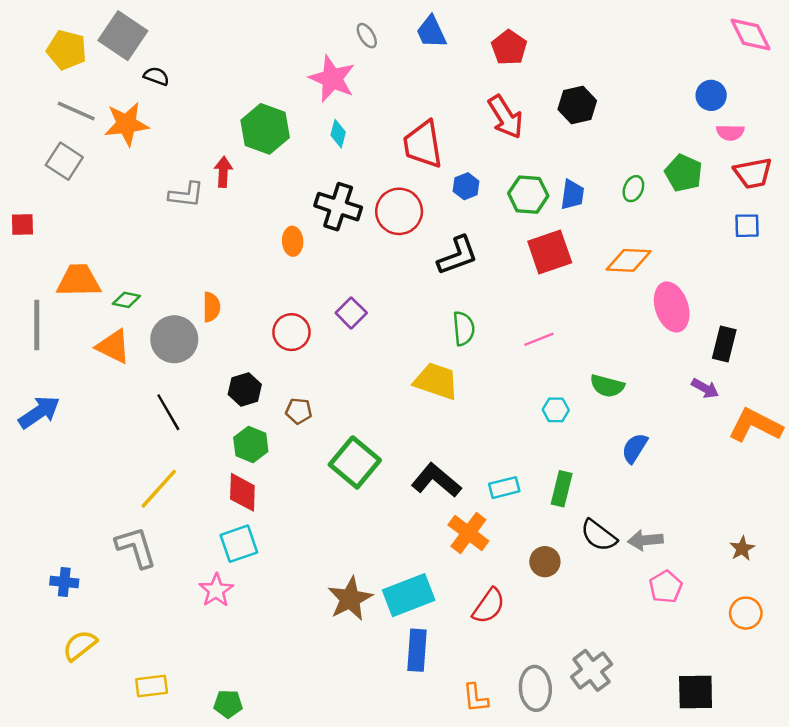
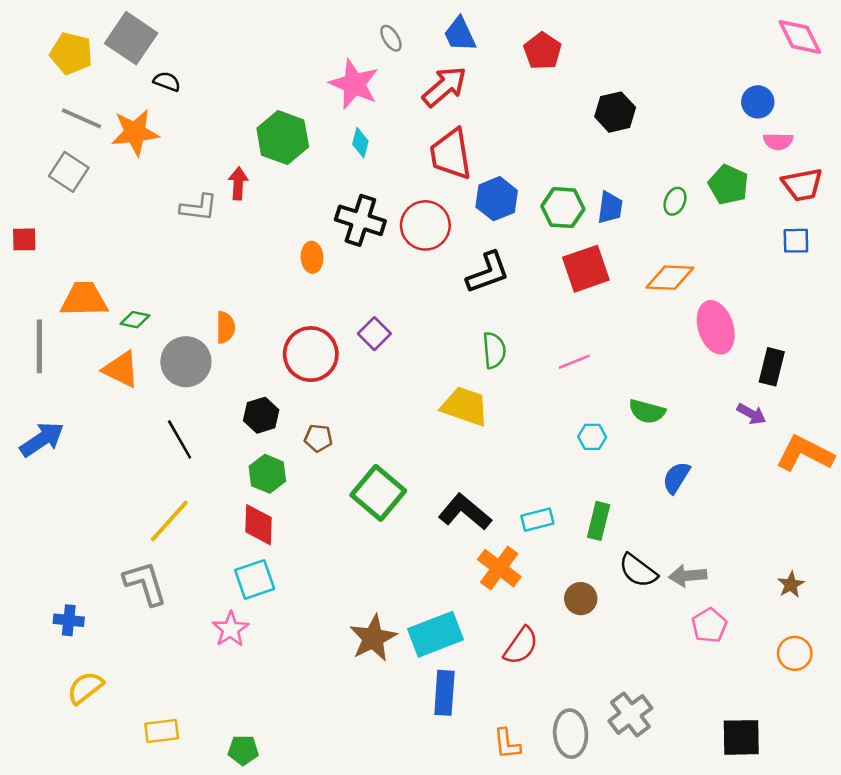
red arrow: (505, 117) -> (444, 87), moved, turned -99
blue hexagon: (466, 186) -> (497, 199), size x1.5
red circle: (291, 332) -> (311, 354), size x1.4

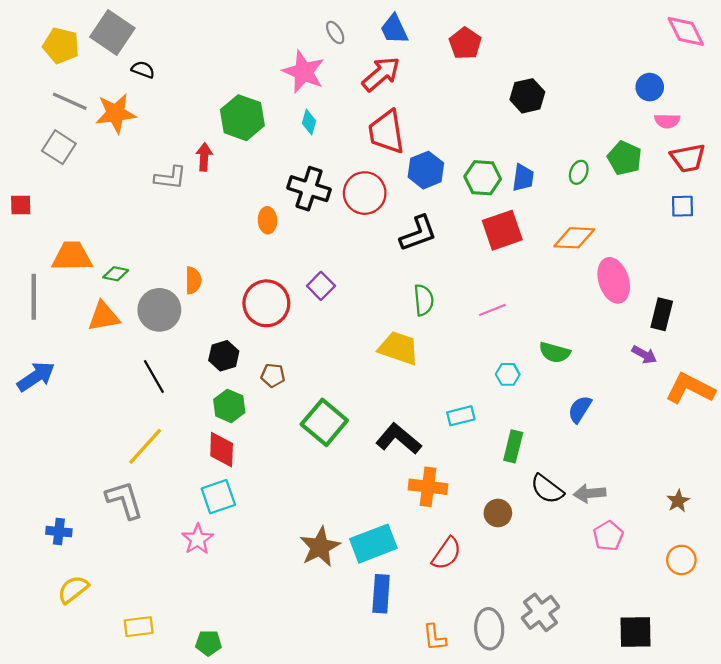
orange triangle: (121, 369) -> (104, 316), turned -36
cyan rectangle: (537, 520) -> (461, 416), moved
orange cross: (499, 568) -> (428, 487), turned -30

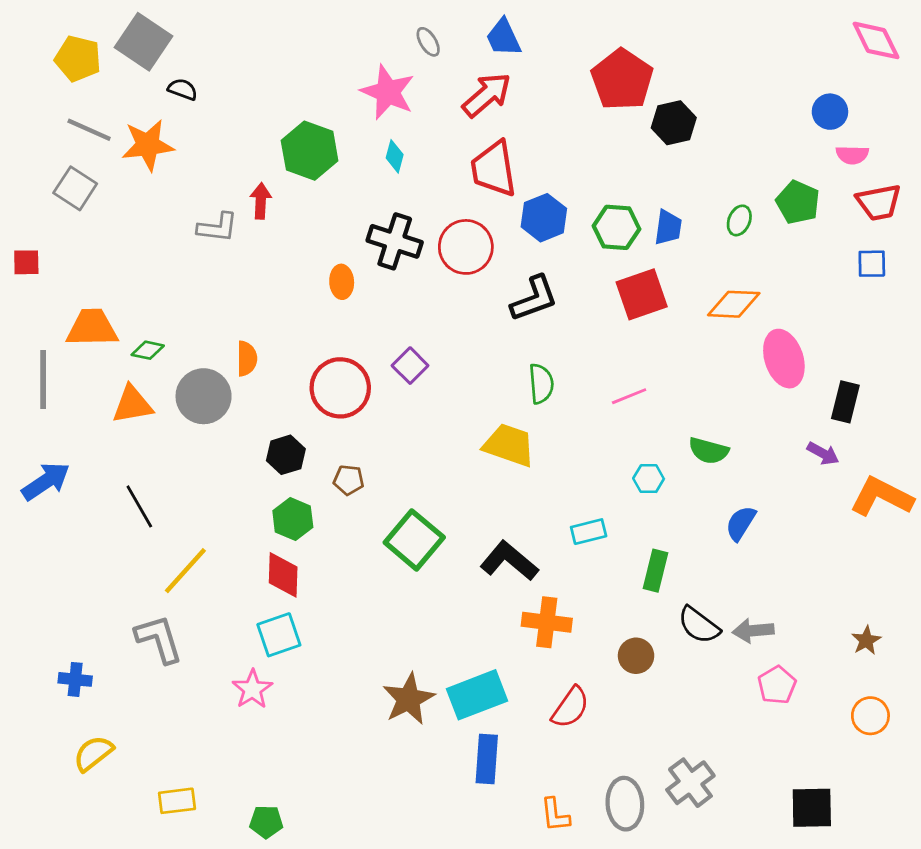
red pentagon: (465, 43) -> (622, 80), moved, size x1.5
black line: (154, 376) -> (139, 506), moved

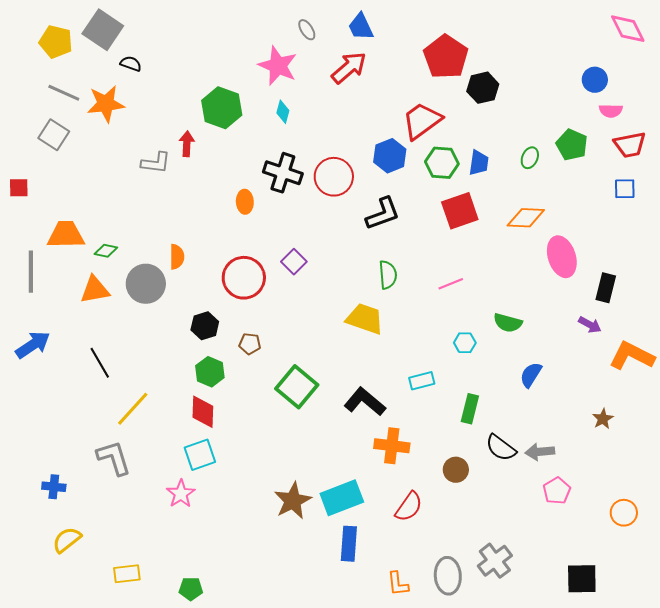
red trapezoid: (494, 169) -> (422, 121), moved, turned 63
brown star: (866, 640) -> (603, 419), moved

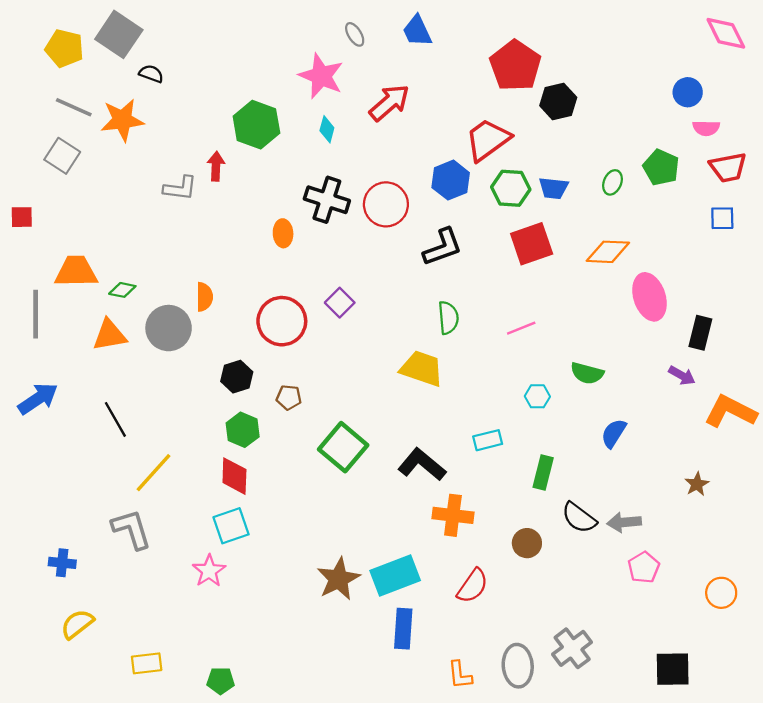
red arrow: (349, 68) -> (389, 103), moved
blue trapezoid: (479, 163) -> (554, 188), turned 88

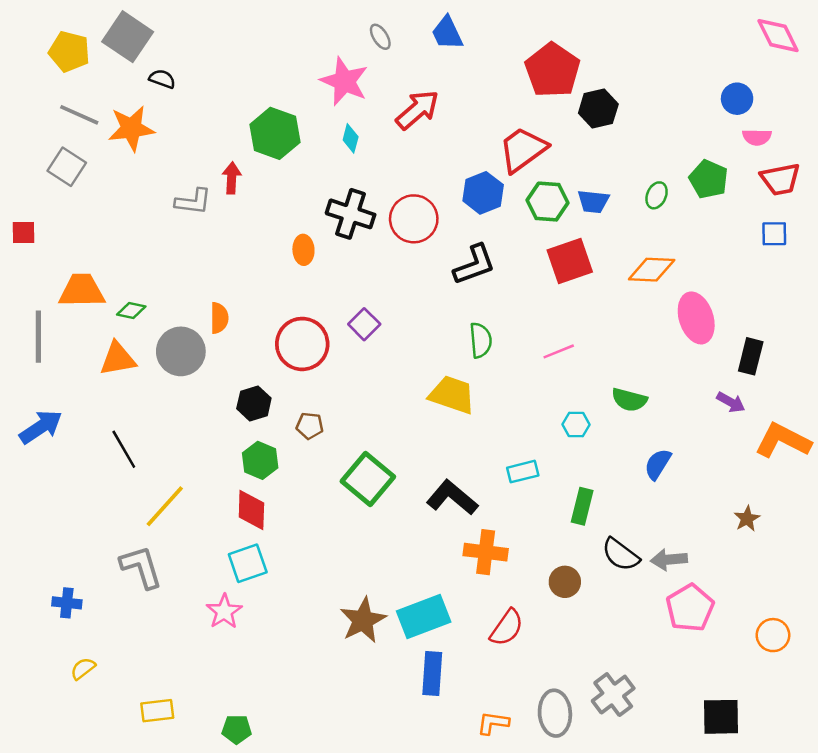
pink pentagon: (644, 567) -> (690, 608), size x1.4
yellow semicircle: (77, 624) -> (83, 669), size x0.7
orange L-shape: (460, 675) -> (493, 723), turned 104

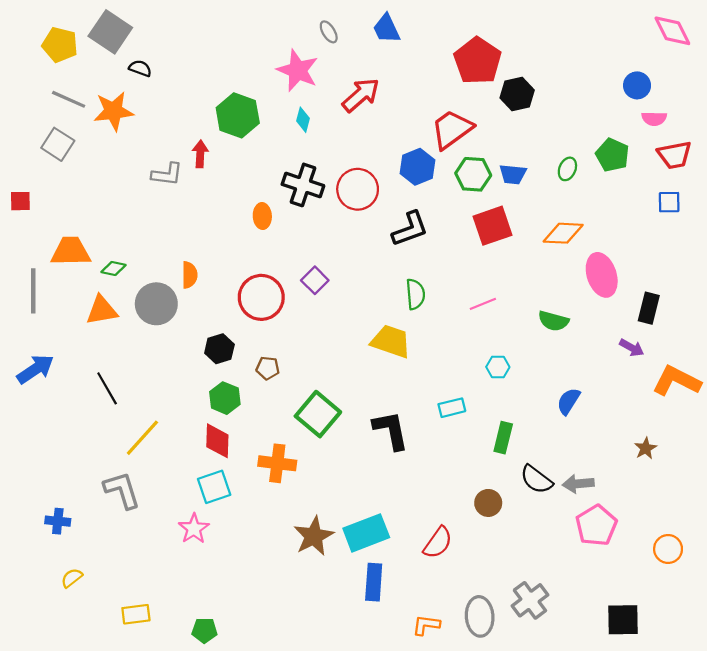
green semicircle: (629, 400) -> (553, 321), moved
black L-shape: (452, 498) -> (391, 430), turned 39
orange cross: (486, 552) -> (277, 463), moved

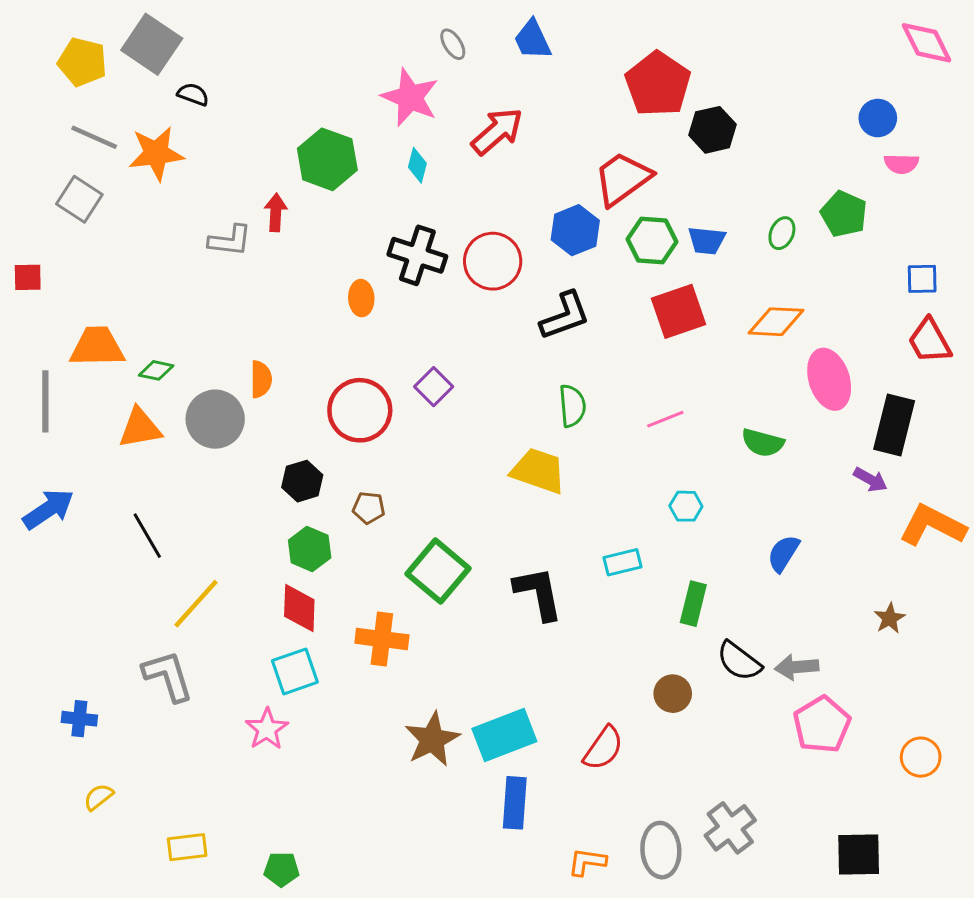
red trapezoid: (674, 155) -> (929, 341), moved, turned 72
black rectangle: (649, 308) -> (894, 425), size x1.4

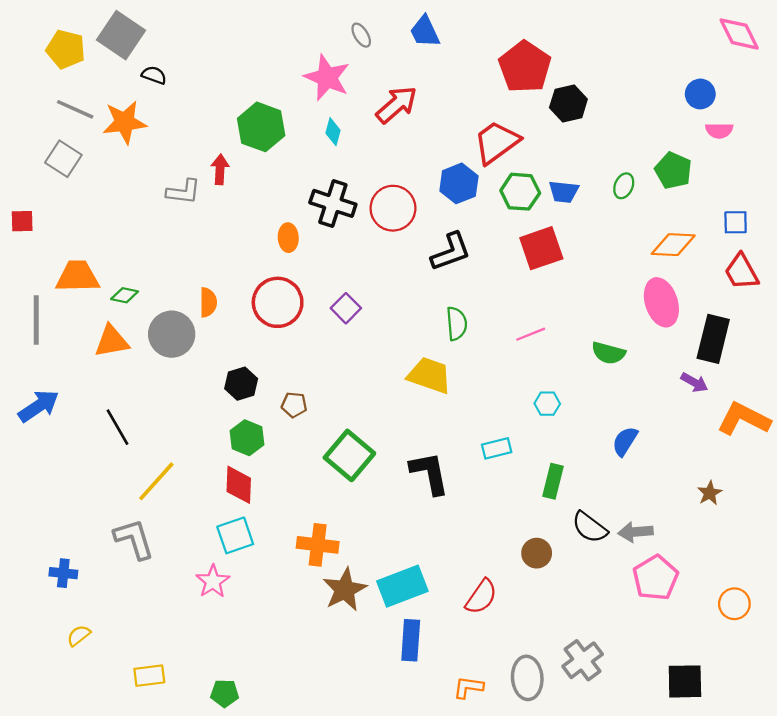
orange diamond: (776, 322) -> (673, 245), moved
red circle: (360, 410) -> (278, 302), moved
orange cross: (382, 639) -> (318, 545), moved

